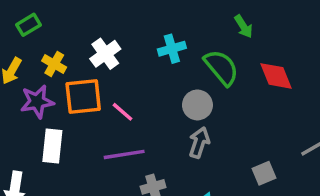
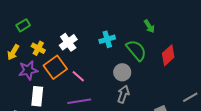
red diamond: (276, 76) -> (168, 55), turned 70
orange square: (83, 96) -> (55, 67), turned -30

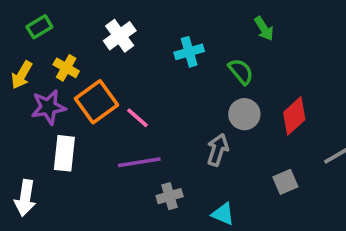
white cross: (68, 42) -> (120, 36), moved
green semicircle: (136, 50) -> (241, 71), size x0.7
red diamond: (168, 55) -> (294, 116), moved
gray circle: (122, 72) -> (244, 114), moved

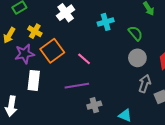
pink line: (137, 118) -> (84, 59), moved
gray arrow: (218, 150) -> (145, 84), moved

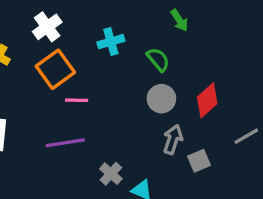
orange square: (52, 51) -> (55, 69), moved
pink line: (84, 59) -> (77, 100), turned -40
gray cross: (94, 105) -> (111, 174), moved, turned -32

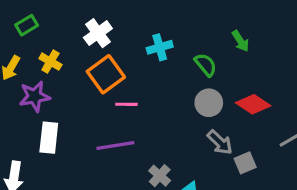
green arrow: (179, 20) -> (240, 41), moved
red diamond: (207, 100) -> (253, 104), turned 76
gray arrow: (173, 139) -> (220, 142), turned 116

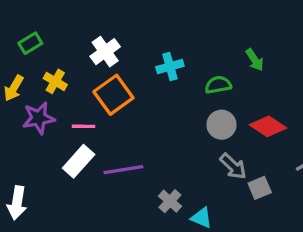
green semicircle: (206, 65) -> (218, 85), turned -60
pink line: (126, 104) -> (84, 126), moved
white rectangle: (49, 138) -> (79, 161), moved, turned 36

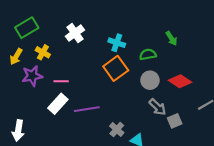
green rectangle: (30, 43) -> (27, 28), size x1.5
cyan cross: (170, 66) -> (117, 43), turned 35
orange square: (113, 95) -> (116, 68), moved

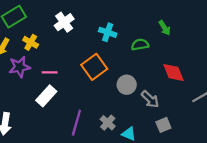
orange square: (116, 68) -> (94, 67), moved
gray circle: (150, 80) -> (127, 85), moved
red diamond: (180, 81) -> (174, 72), turned 35
purple line: (87, 109) -> (76, 123), moved, turned -65
gray square: (175, 121) -> (163, 125), moved

